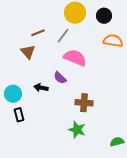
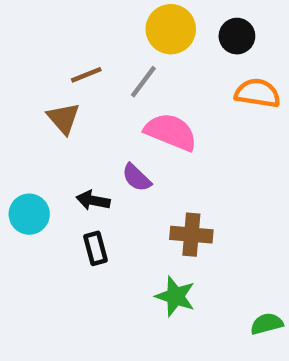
black rectangle: (19, 115) -> (95, 248), moved

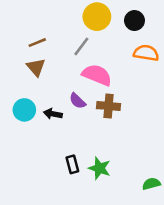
brown line: (86, 75) -> (37, 43), moved
cyan circle: (29, 214) -> (24, 110), moved
brown cross: (191, 235) -> (109, 106), moved
black rectangle: (95, 248) -> (72, 164), moved

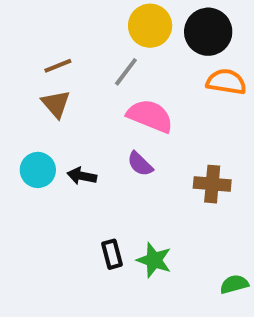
black circle: (134, 21) -> (208, 32), size x1.5
purple semicircle: (77, 101) -> (140, 164), moved
brown cross: (109, 106) -> (212, 184), moved

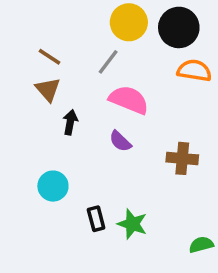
brown line: (58, 66) -> (50, 57), turned 55
cyan circle: (38, 170) -> (53, 186), moved
black arrow: (82, 176) -> (70, 122), moved, turned 90

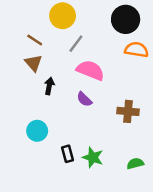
yellow circle: (129, 22) -> (63, 16), moved
green semicircle: (201, 245) -> (135, 163), moved

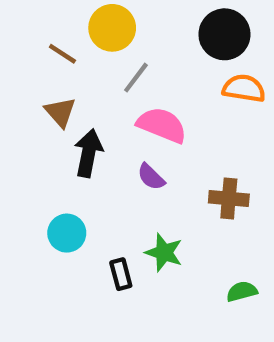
brown line: (35, 40) -> (62, 54), moved
black arrow: (49, 86) -> (88, 153), size x1.5
green star: (93, 157) -> (164, 253), moved

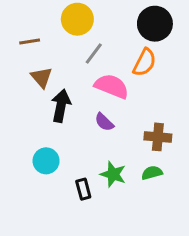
brown line: (62, 54) -> (30, 42), moved, turned -42
orange semicircle: (244, 88) -> (144, 62), moved, turned 108
green semicircle: (242, 291) -> (152, 173), moved

